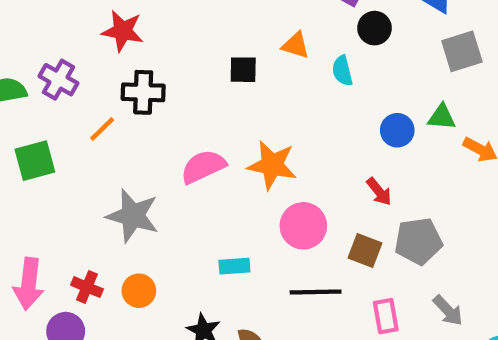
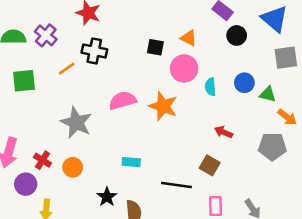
cyan semicircle: (342, 71) -> (210, 87), moved
blue circle: (397, 130) -> (244, 83), moved
red arrow: (379, 192) -> (224, 132), turned 144
pink circle: (303, 226) -> (184, 68), moved
gray pentagon: (418, 241) -> (272, 146), moved

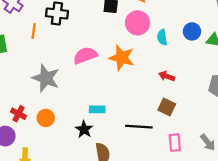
orange line: (67, 69) -> (34, 31), turned -42
red arrow: (224, 132) -> (167, 76), moved
black star: (107, 197) -> (84, 129), moved

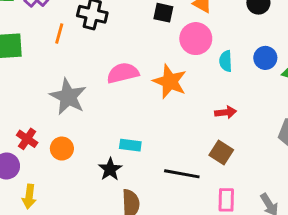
red arrow: (167, 76) -> (226, 112), turned 147

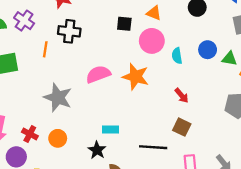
red arrow: (226, 112) -> (182, 96), turned 63

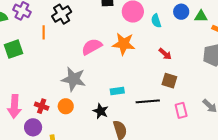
black cross: (69, 31) -> (62, 14), turned -30
gray star: (58, 98) -> (74, 79), moved
cyan rectangle: (111, 130) -> (117, 91), moved

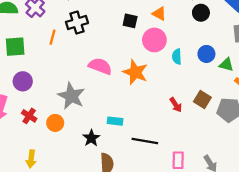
pink semicircle: (92, 47) -> (100, 66), turned 35
red arrow: (165, 54) -> (176, 105), moved
brown square: (169, 81) -> (202, 99), moved
purple circle: (33, 127) -> (23, 81), moved

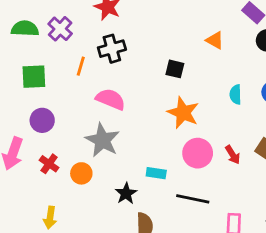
black square: (130, 21) -> (175, 69), moved
pink circle: (154, 40) -> (198, 153), moved
pink semicircle: (100, 66) -> (111, 99), moved

